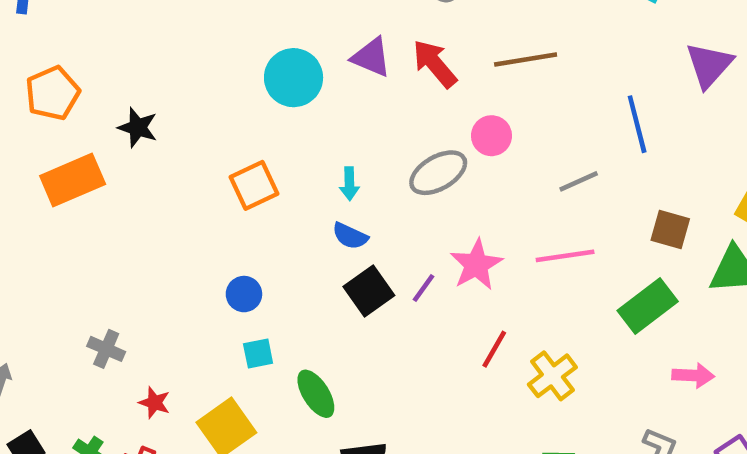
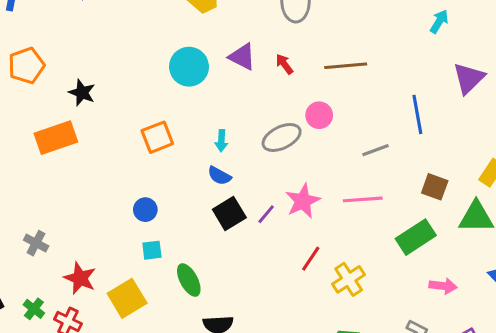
red arrow: (435, 64) -> (284, 64), size x0.6
orange rectangle: (73, 180) -> (56, 138), moved
gray cross: (106, 349) -> (36, 243), moved
red star: (155, 403) -> (80, 278), size x1.5

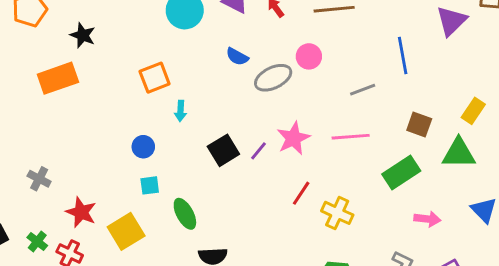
cyan arrow: (221, 141) -> (181, 111), moved
blue semicircle: (219, 176) -> (237, 57), moved
yellow cross: (349, 279) -> (337, 213), turned -32

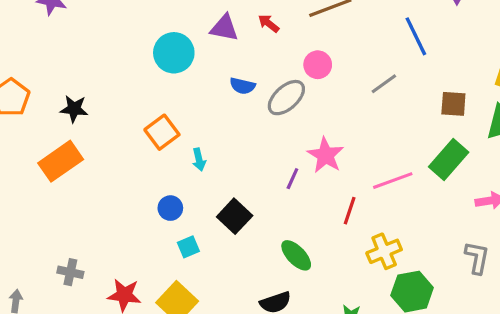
pink line: (351, 137) -> (393, 181), moved
black square: (223, 150) -> (235, 216), moved
yellow cross: (337, 213) -> (384, 251), moved, turned -32
green ellipse: (185, 214) -> (296, 255), moved

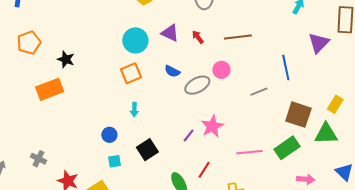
brown square: (453, 104) -> (298, 115), size x1.5
orange square: (162, 132) -> (131, 73), moved
red line: (350, 211) -> (204, 170), moved

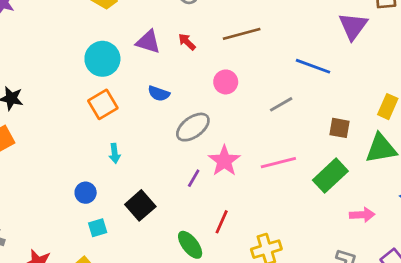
blue line: (286, 68) -> (313, 66), turned -50
gray ellipse: (197, 85) -> (193, 127), moved
brown square: (298, 115) -> (339, 128), size x0.6
pink line: (250, 152) -> (278, 163), moved

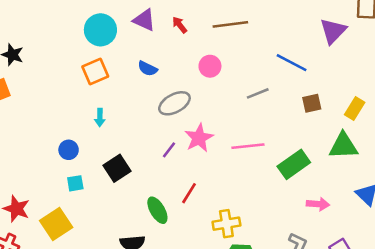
brown square: (339, 128) -> (312, 103), moved, turned -30

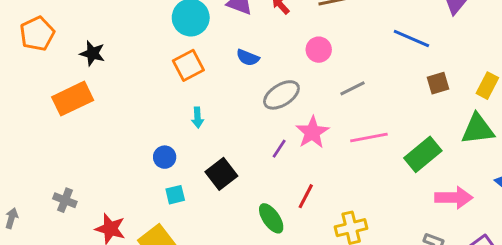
gray line: (258, 93) -> (352, 88), moved
pink arrow: (318, 204) -> (454, 198), size x1.4

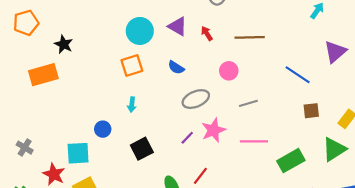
green triangle: (478, 129) -> (334, 149), turned -36
cyan square: (175, 195) -> (78, 153), moved, size x1.6

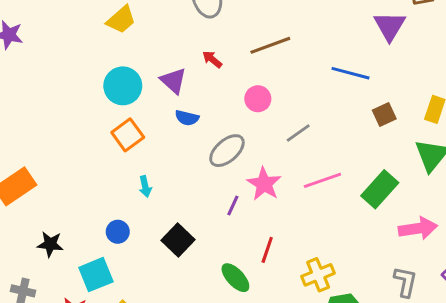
purple triangle: (178, 26) -> (173, 81), moved, turned 30
black star: (64, 44) -> (50, 244), moved

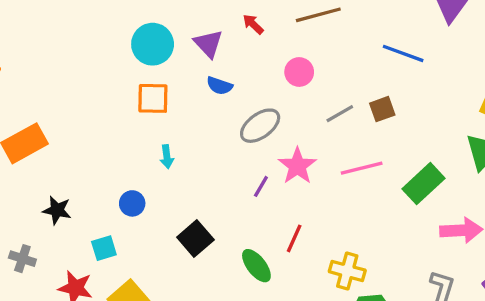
brown square: (384, 115) -> (382, 109), moved
orange square: (128, 135) -> (153, 98), turned 32
black square: (178, 240) -> (195, 239), moved
cyan square: (96, 275) -> (104, 248), size x0.7
yellow cross: (318, 275) -> (347, 271), turned 32

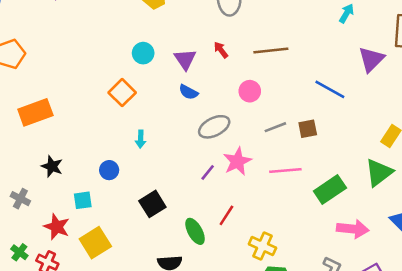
cyan circle: (153, 44) -> (143, 53), size x0.7
orange square: (153, 98) -> (122, 93), moved, turned 35

